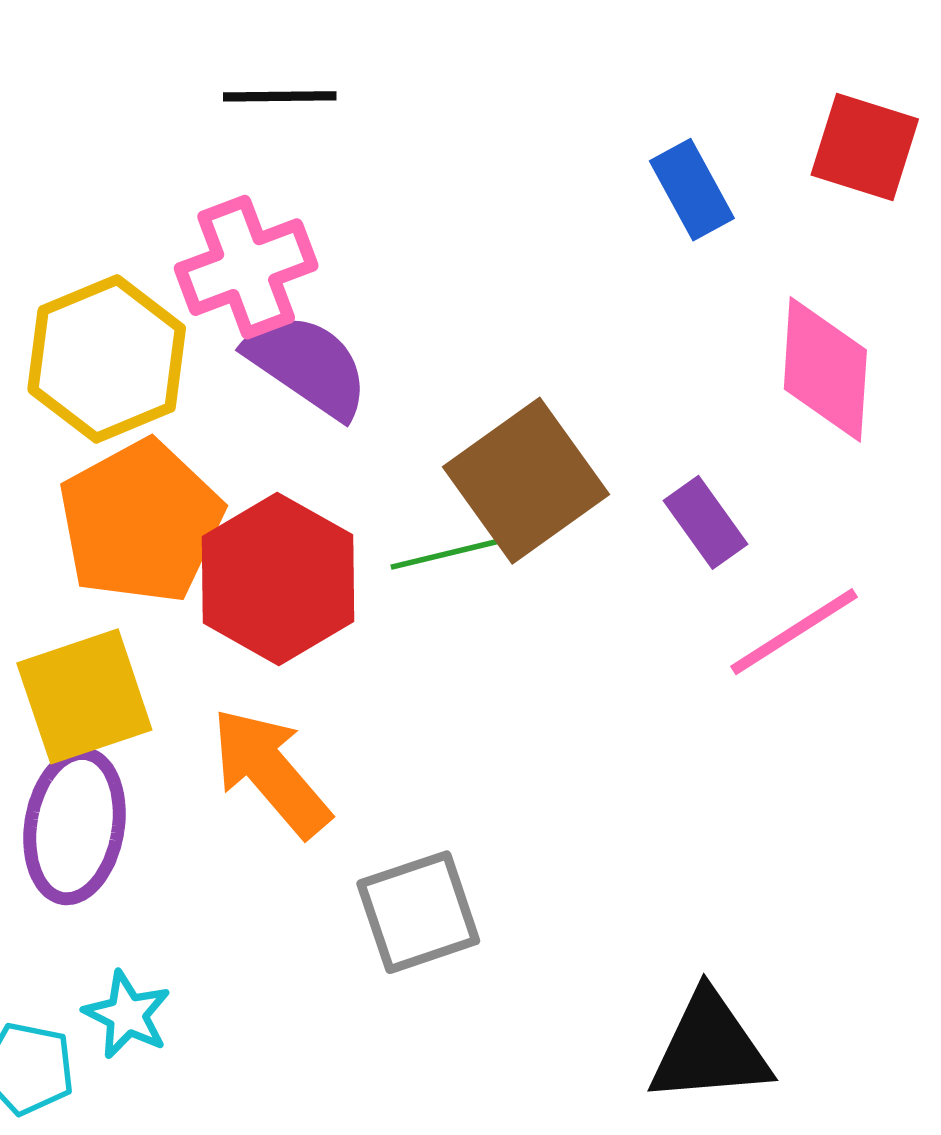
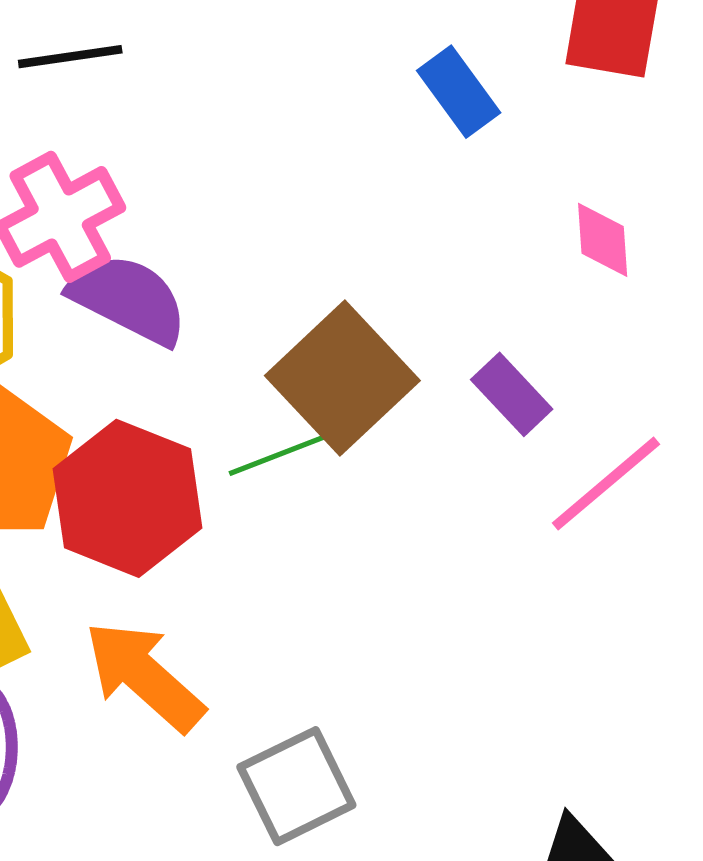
pink diamond: (825, 369) -> (603, 240), size x0.6

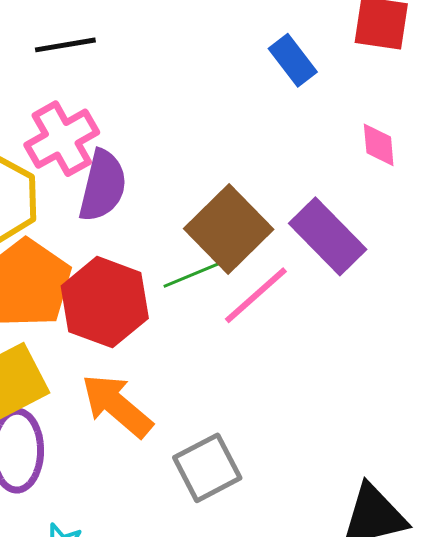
purple semicircle: (128, 299) -> (103, 186), turned 78
purple rectangle: (512, 394) -> (328, 236), size x1.6
pink line: (606, 484) -> (256, 295), moved

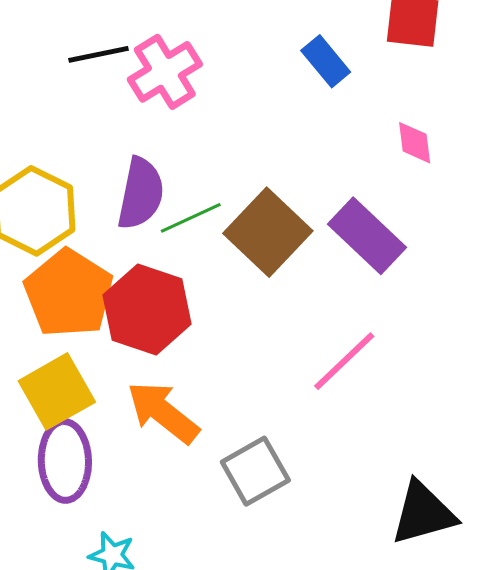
pink cross: (62, 139) -> (165, 72), moved
green line: (194, 274) -> (191, 218), moved
pink line: (256, 295) -> (344, 361), moved

